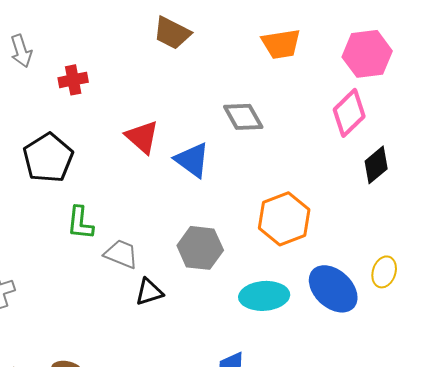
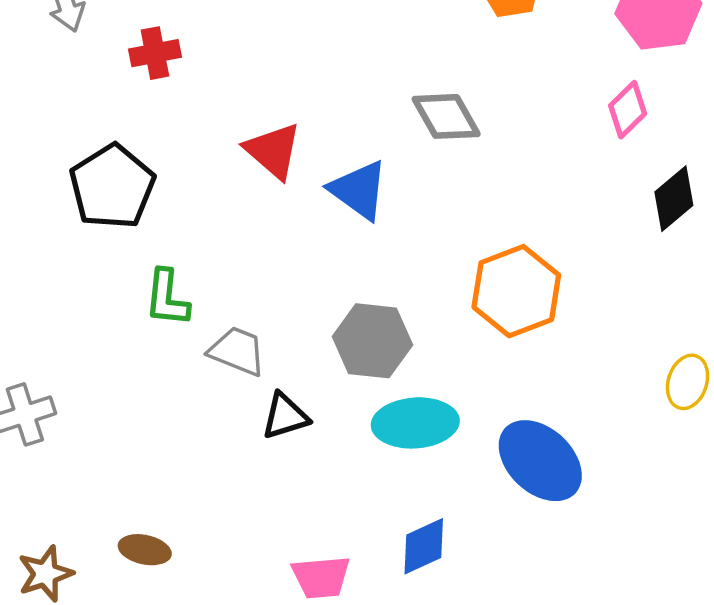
pink diamond: (349, 113) -> (628, 110), size x0.7
blue ellipse: (333, 289) -> (540, 461), moved
cyan ellipse: (264, 296) -> (415, 423), moved

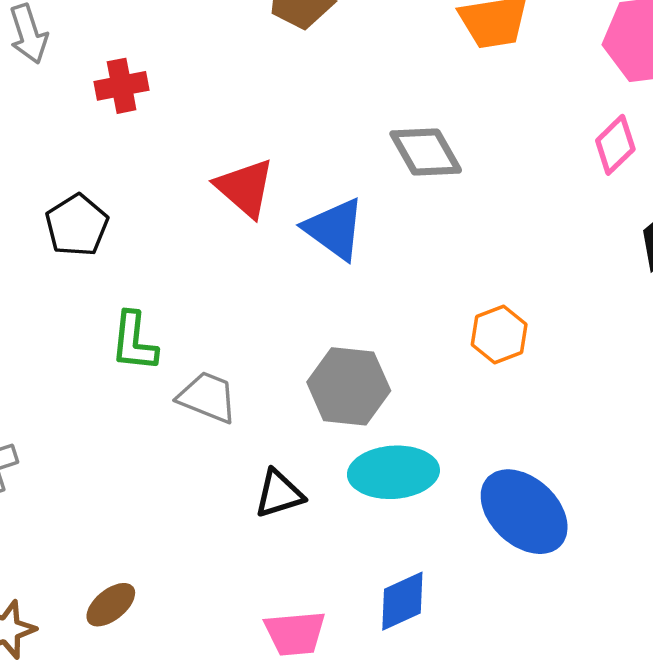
black pentagon: (112, 187) -> (77, 225), size x0.7
orange hexagon: (516, 291) -> (499, 335), size x0.6
black triangle: (285, 416) -> (279, 494), moved
brown ellipse: (145, 550) -> (111, 605), turned -51

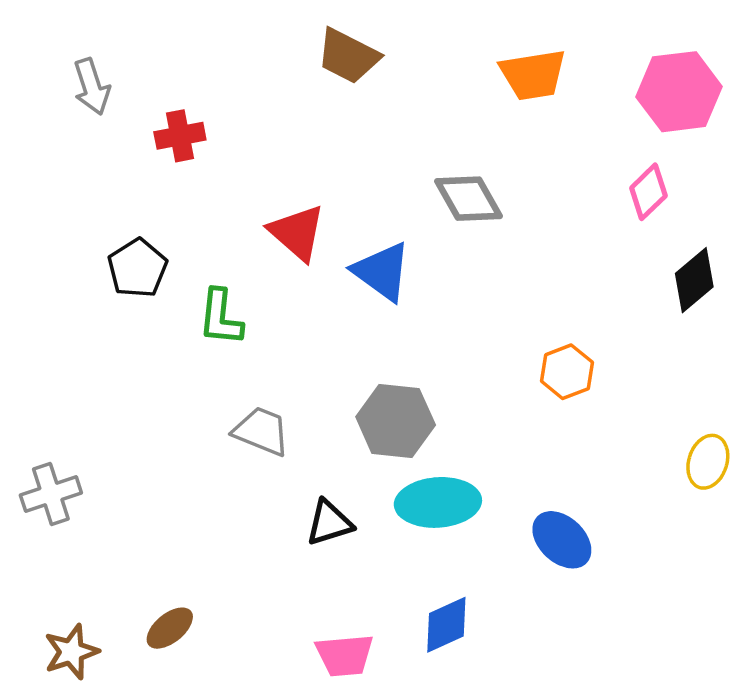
orange hexagon: (499, 335) -> (567, 372), moved
green L-shape: (134, 342) -> (221, 317), moved
blue ellipse: (524, 512) -> (562, 540), size x0.7

